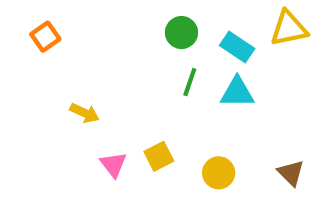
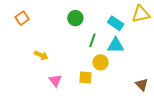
green circle: (181, 33) -> (75, 18), moved
yellow square: (159, 156) -> (85, 77), moved, turned 32
yellow circle: (219, 173) -> (101, 62), moved

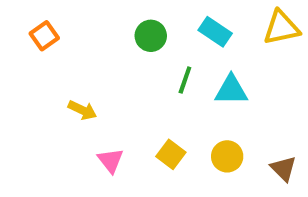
cyan rectangle: (116, 23) -> (215, 32), moved
yellow circle: (101, 62) -> (227, 156), moved
yellow square: (85, 77) -> (171, 154), turned 32

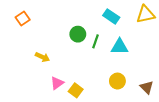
green circle: (151, 36) -> (78, 34), moved
yellow square: (171, 154) -> (76, 90), moved
pink triangle: (111, 160) -> (57, 83), turned 32

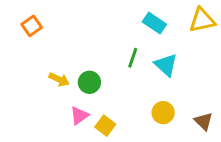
green circle: (78, 34) -> (89, 82), moved
cyan triangle: (120, 47) -> (166, 65), turned 42

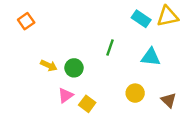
cyan rectangle: (154, 23) -> (141, 19), moved
cyan triangle: (166, 65) -> (151, 57), moved, turned -36

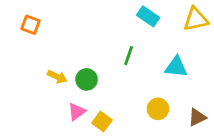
cyan rectangle: (141, 19) -> (148, 16), moved
orange square: (26, 21) -> (31, 25), turned -35
brown triangle: (169, 100) -> (197, 117), turned 49

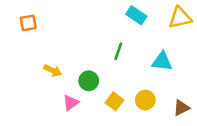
orange square: (31, 25) -> (28, 23), turned -30
green circle: (87, 79) -> (89, 81), moved
yellow square: (102, 121) -> (114, 101), moved

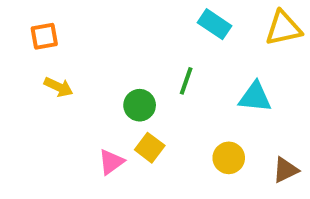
yellow arrow: (53, 70) -> (59, 87), moved
green circle: (89, 81) -> (140, 105), moved
yellow square: (114, 101) -> (150, 148), moved

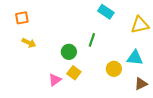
yellow triangle: (283, 28) -> (140, 25), moved
cyan triangle: (255, 97) -> (135, 58), moved
yellow circle: (229, 158) -> (114, 69), moved

